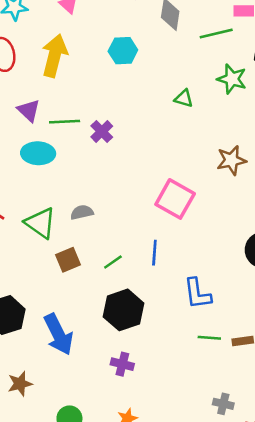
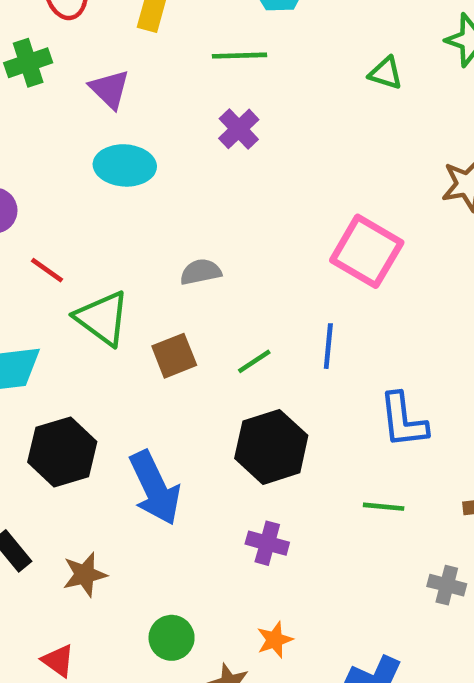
green line: (65, 122) -> (240, 56), moved
green triangle: (40, 223) -> (102, 318), moved
green line: (209, 338) -> (384, 507), moved
gray cross: (223, 404) -> (447, 585), moved

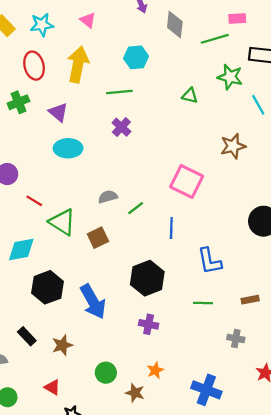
green line: (254, 361) -> (136, 208), moved

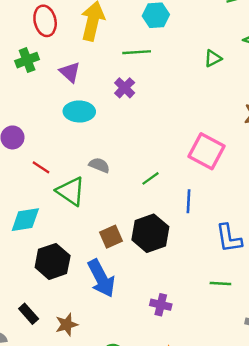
green triangle: (190, 96) -> (213, 58), turned -42
purple cross: (121, 127) -> (125, 88), moved
gray semicircle: (108, 197) -> (99, 165), moved, turned 36
brown square: (98, 238) -> (111, 237), moved
black hexagon: (147, 278) -> (150, 233), moved

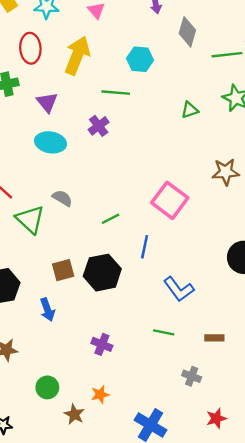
blue L-shape: (229, 238) -> (179, 289), turned -36
blue arrow: (101, 278) -> (47, 310), size x0.6

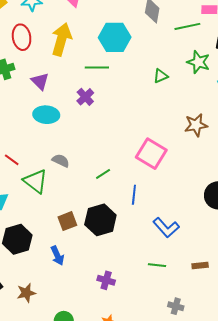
cyan hexagon: (140, 59) -> (115, 37), size x1.4
gray cross: (192, 376) -> (176, 306), moved

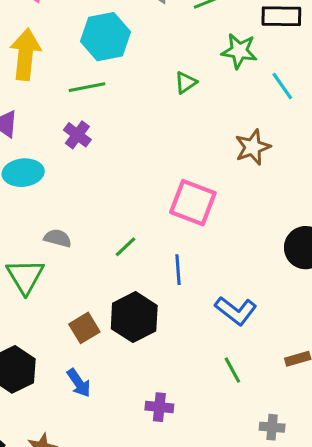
green triangle: (36, 181) -> (25, 276), turned 32
green line: (157, 265) -> (232, 370), turned 66

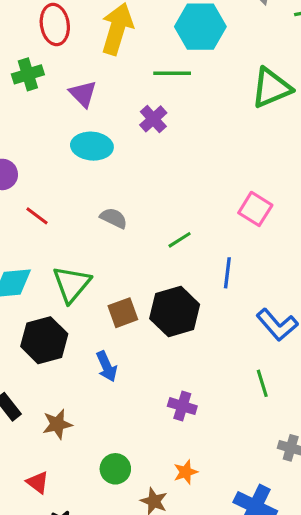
green triangle: (186, 83) -> (271, 88), size x1.8
pink square: (193, 203) -> (255, 209), size x0.7
green triangle: (25, 276) -> (72, 284), moved

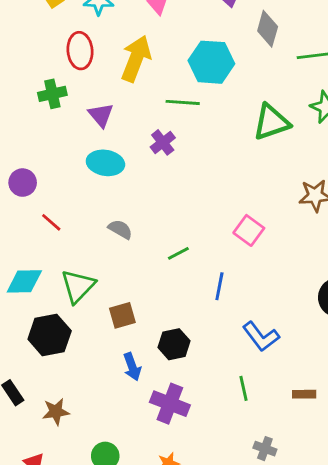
black hexagon: (175, 312) -> (174, 344), moved, size x0.7
blue arrow: (107, 366) -> (132, 367), moved
purple cross: (182, 406) -> (170, 404), size x1.5

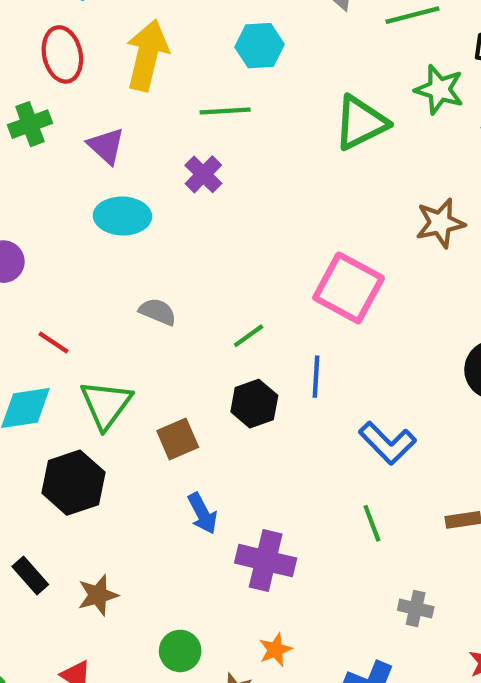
cyan hexagon: (211, 62) -> (260, 46), size x0.7
red line: (51, 222) -> (54, 343), moved
pink square: (249, 230) -> (349, 288), size x1.5
black hexagon: (174, 344) -> (254, 404), moved

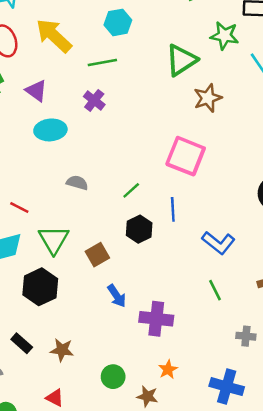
yellow arrow: (147, 55) -> (54, 36), turned -54
brown star: (440, 223) -> (208, 98), moved
brown star: (98, 595) -> (62, 350), turned 30

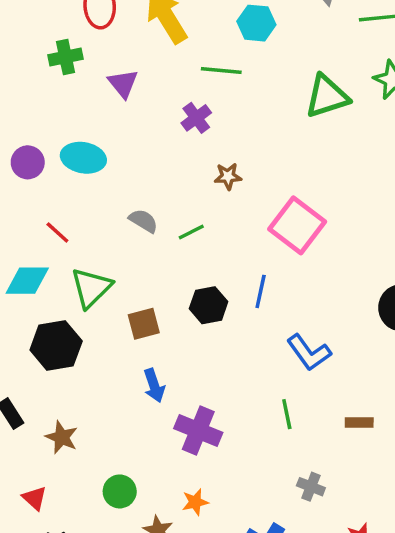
brown star: (208, 98) -> (228, 176), moved, size x0.7
cyan ellipse: (50, 130) -> (83, 158), moved
green line: (131, 190) -> (191, 232), moved

